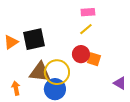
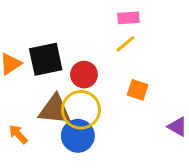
red circle: (81, 54) -> (84, 75), moved
orange arrow: (16, 88) -> (18, 134), turned -32

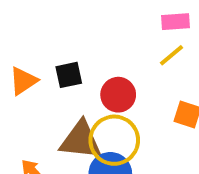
black square: (46, 59) -> (69, 75), size x0.6

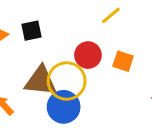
red circle: (118, 95) -> (88, 55), moved

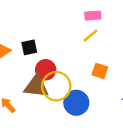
red circle: (88, 55) -> (46, 70), moved
blue circle: (64, 107) -> (76, 103), moved

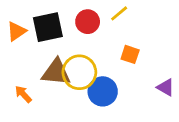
black square: (29, 47) -> (48, 27), size x1.6
red circle: (46, 70) -> (88, 22), moved

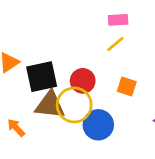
red circle: (88, 22) -> (83, 81), moved
black square: (48, 27) -> (42, 77), moved

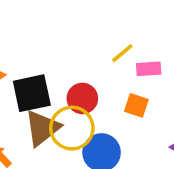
pink rectangle: (118, 20) -> (149, 69), moved
brown triangle: (50, 105) -> (42, 128), turned -44

